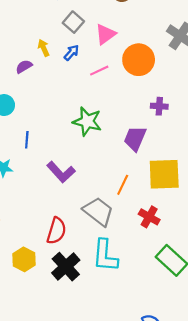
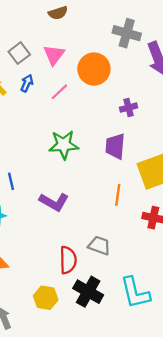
gray square: (73, 22) -> (19, 53), turned 30
gray trapezoid: (98, 211) -> (99, 245), moved, size x0.7
cyan L-shape: (105, 256) -> (135, 293), moved

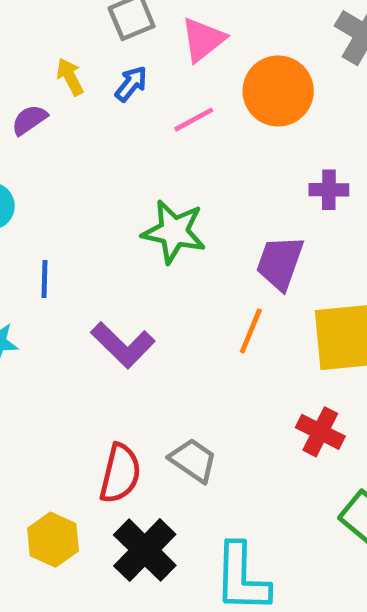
orange line: (118, 195) -> (251, 331), moved

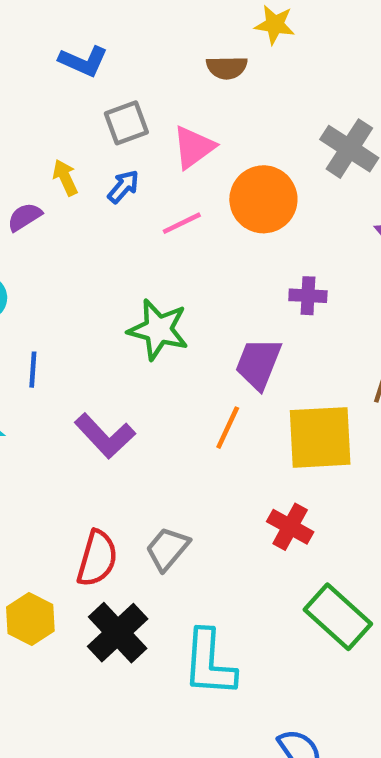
gray trapezoid: (193, 460) -> (167, 549), turned -87

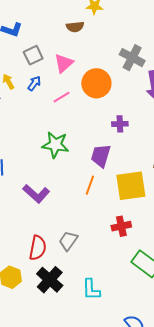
red cross: (290, 527) -> (121, 226), turned -36
cyan L-shape: (209, 663) -> (91, 289), size x0.7

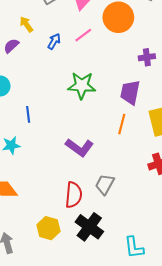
blue arrow: (34, 83) -> (54, 41), moved
purple L-shape: (36, 194) -> (79, 147), moved
cyan L-shape: (91, 289) -> (134, 247), moved

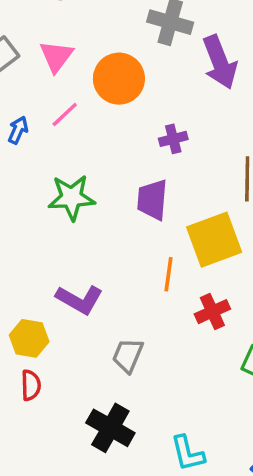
orange line: (122, 124) -> (168, 274), moved
red semicircle: (74, 195) -> (31, 385), moved, size x0.7
yellow hexagon: (48, 228) -> (29, 338), moved

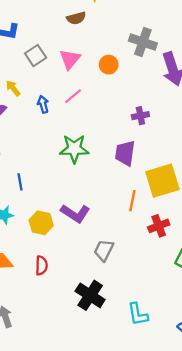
orange circle: (119, 79) -> (109, 65), moved, size x0.6
blue arrow: (18, 130) -> (43, 104), turned -42
yellow hexagon: (29, 338) -> (41, 223), moved

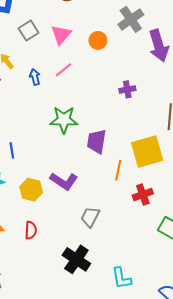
gray cross: (143, 42) -> (131, 19), turned 35
purple trapezoid: (125, 153) -> (97, 141), moved

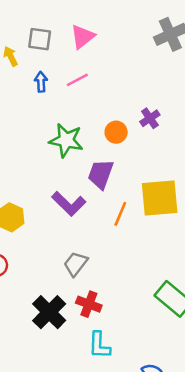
gray square: (29, 31) -> (40, 39), moved, turned 30
orange circle: (98, 40) -> (116, 132), moved
purple cross: (127, 89) -> (150, 118), turned -35
purple L-shape: (64, 181) -> (69, 204), moved
red cross: (143, 195) -> (89, 304), moved, turned 30

